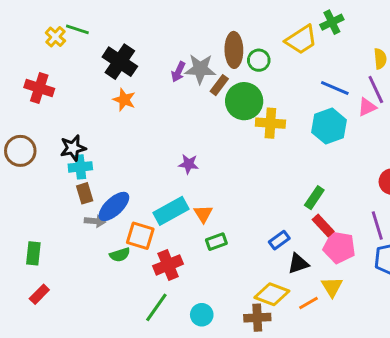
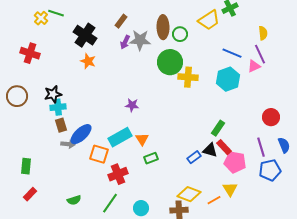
brown rectangle: (219, 85) -> (121, 21), moved
green semicircle: (120, 255) -> (74, 200), moved
black triangle: (298, 264) -> (210, 150), moved, turned 35

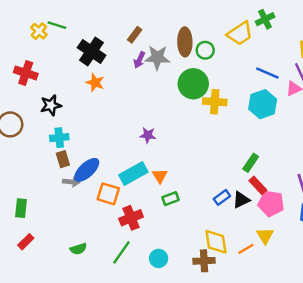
black star: (53, 94) -> (51, 105), moved
black triangle: (210, 150) -> (241, 200), moved, turned -42
yellow diamond: (189, 194) -> (216, 242), turned 60

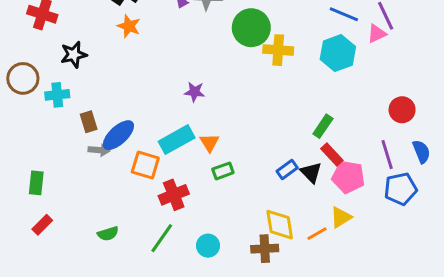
cyan cross: (59, 138) -> (57, 95), moved
black triangle: (241, 200) -> (311, 172), turned -48
yellow triangle: (265, 236) -> (341, 217), turned 30

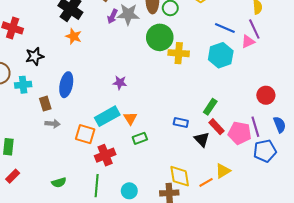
blue ellipse: (118, 135) -> (66, 85), moved, turned -35
blue rectangle: (287, 169) -> (181, 123), moved, turned 48
pink pentagon: (348, 177) -> (240, 133), moved
green line: (162, 238) -> (97, 186), turned -30

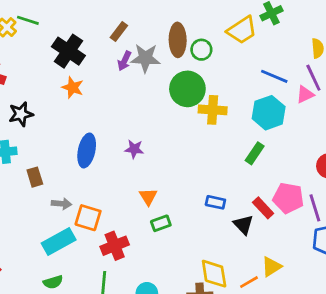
blue ellipse: (66, 85) -> (87, 150), moved
green rectangle: (210, 107) -> (255, 153), moved
cyan rectangle: (107, 116) -> (59, 241), moved
gray arrow: (53, 124) -> (61, 204), moved
pink pentagon: (240, 133) -> (288, 198), moved

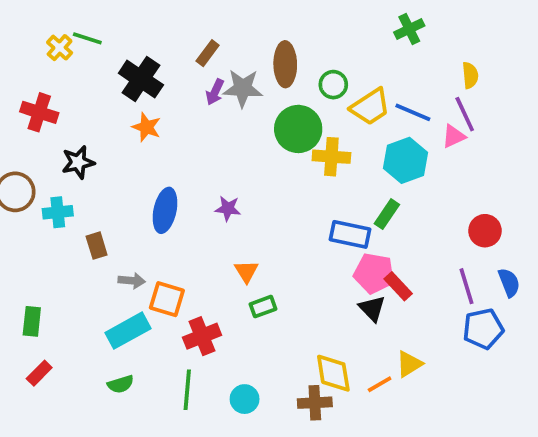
yellow trapezoid: (242, 30) -> (370, 107), moved
green circle: (201, 50) -> (333, 85), moved
pink pentagon: (288, 198) -> (374, 273), moved
blue rectangle: (215, 202) -> (350, 234), moved, size x1.5

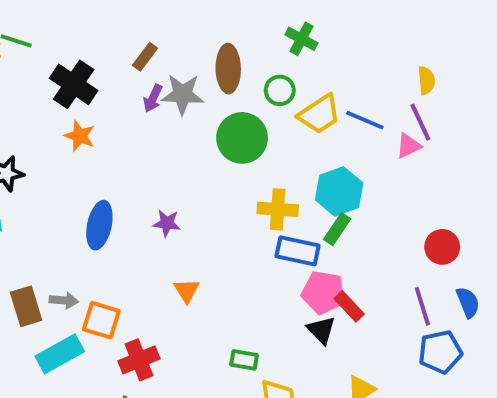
green cross: (409, 29) -> (302, 39), moved, turned -36
yellow cross: (331, 157) -> (278, 209), moved
cyan hexagon: (405, 160) -> (339, 191), moved
brown rectangle: (97, 246) -> (26, 306), moved, size x1.4
green rectangle: (263, 307) -> (244, 360), moved, turned 30

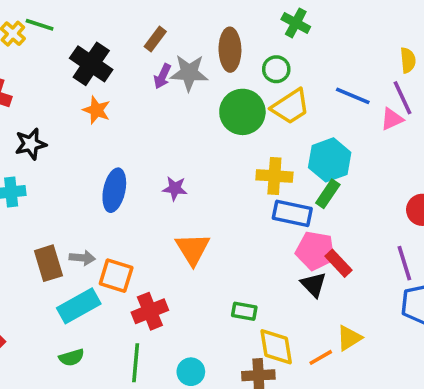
yellow trapezoid: (319, 114) -> (290, 107), moved
orange triangle: (187, 291) -> (193, 249), size x1.5

